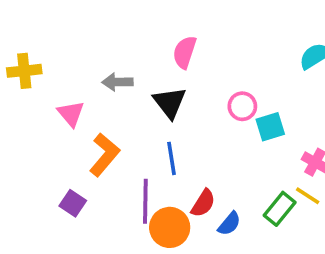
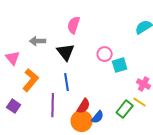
orange circle: (170, 227) -> (82, 121), moved

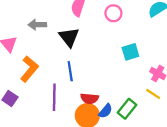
pink circle: (105, 54) -> (113, 13), moved
red semicircle: (84, 106) -> (90, 98), turned 63
green rectangle: (125, 109) -> (127, 109), moved

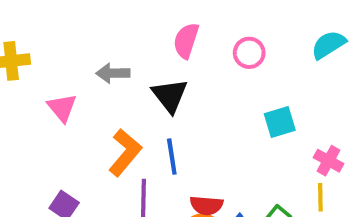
orange L-shape: (29, 69) -> (125, 153), moved
yellow line: (153, 94) -> (320, 197), turned 56

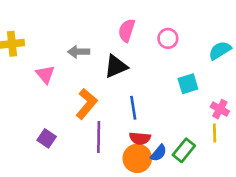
cyan semicircle: (329, 45) -> (220, 50), moved
black triangle: (170, 96) -> (116, 66), turned 45
blue line: (172, 157) -> (133, 108), moved

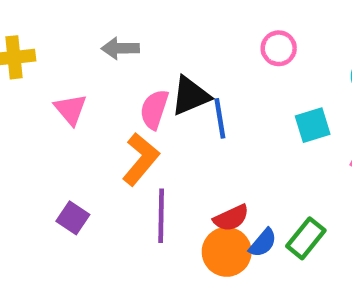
pink semicircle: (127, 30) -> (154, 109), moved
gray arrow: (79, 52) -> (120, 48), moved
blue line: (133, 108) -> (220, 118), moved
red semicircle: (140, 138) -> (231, 218), turned -30

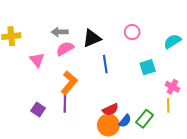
black triangle: (190, 96) -> (92, 38), moved
pink semicircle: (154, 109) -> (65, 49), moved, turned 42
purple line: (161, 216) -> (65, 100), moved

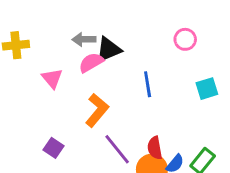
black triangle: (92, 38) -> (109, 49), moved
purple line: (65, 100) -> (117, 149), moved, turned -40
red semicircle: (110, 110) -> (155, 148), turned 105

